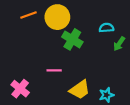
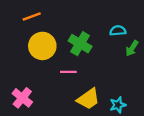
yellow circle: (57, 17) -> (42, 46), moved
pink line: (54, 70) -> (68, 72), moved

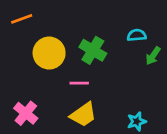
orange line: (32, 16) -> (22, 19), moved
yellow trapezoid: (88, 99) -> (83, 115), moved

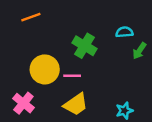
orange line: (22, 19) -> (31, 17), moved
yellow circle: (49, 53) -> (45, 69), moved

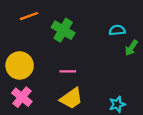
green cross: (85, 46) -> (63, 30), moved
yellow circle: (45, 69) -> (20, 65), moved

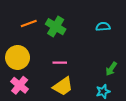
orange line: (29, 16) -> (29, 23), moved
green arrow: (131, 48) -> (111, 69), moved

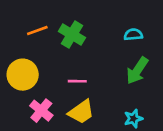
green arrow: (111, 69) -> (137, 71), moved, size x1.5
pink cross: (20, 85) -> (41, 111), moved

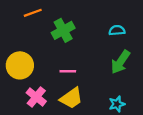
orange line: (37, 31) -> (33, 13), moved
green cross: (72, 35) -> (63, 30), turned 30

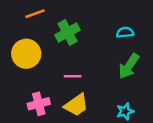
yellow circle: (20, 65) -> (26, 54), moved
pink cross: (36, 97) -> (39, 104), turned 36

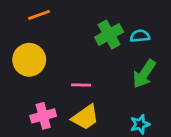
green cross: (68, 32) -> (109, 35), moved

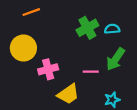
pink line: (81, 85) -> (91, 72), moved
pink cross: (43, 116) -> (48, 69), moved

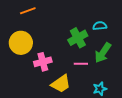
green cross: (87, 28) -> (78, 38), moved

